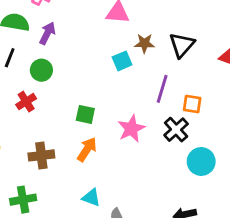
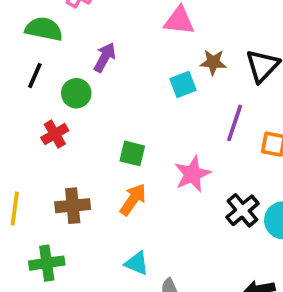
purple arrow: (47, 33) -> (105, 57), moved
black cross: (176, 130) -> (242, 210), moved

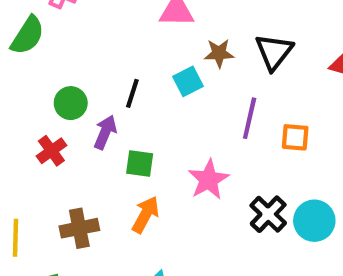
green semicircle: (44, 29) -> (27, 35), turned 117
purple arrow: (105, 57) -> (105, 132), moved
black line: (35, 75) -> (132, 93), moved

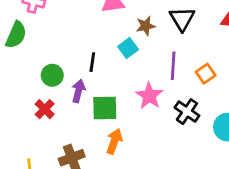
orange square: (295, 137) -> (206, 74), turned -30
green square: (140, 164) -> (105, 108), size x1.4
pink star: (209, 180) -> (149, 96), moved
black cross: (268, 214) -> (187, 112), moved

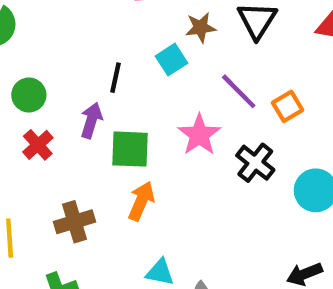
purple line: (173, 66) -> (239, 91), turned -52
green circle: (52, 75) -> (29, 95), moved

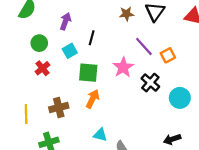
cyan square: (171, 60) -> (70, 51), moved
black line: (115, 78) -> (92, 38), moved
purple arrow: (91, 120) -> (65, 21), moved

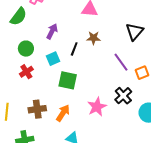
brown star: (127, 14) -> (94, 38), moved
pink star: (123, 67) -> (97, 107), moved
orange arrow: (93, 99) -> (63, 113), moved

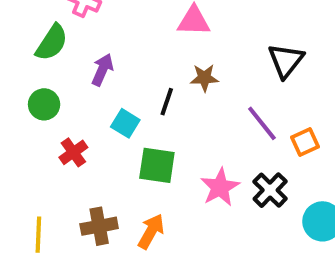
purple arrow: (52, 31) -> (102, 70), moved
green circle: (26, 49) -> (44, 104), moved
cyan square: (53, 59) -> (125, 123), turned -32
pink star: (97, 107) -> (220, 187), moved

